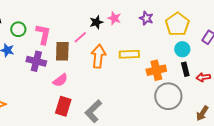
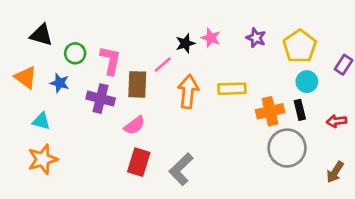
black rectangle: (185, 69) -> (300, 110), moved

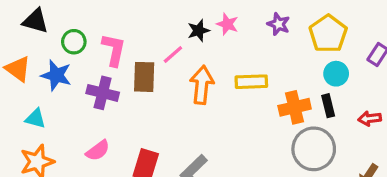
blue star: (60, 83) -> (56, 75), size x1.4
pink semicircle: (134, 125) -> (98, 150), moved

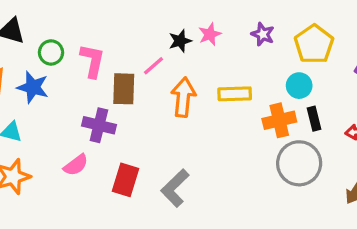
pink star: (227, 24) -> (210, 34), turned 30
cyan circle: (336, 74) -> (299, 86), moved
purple cross: (103, 93) -> (99, 125), moved

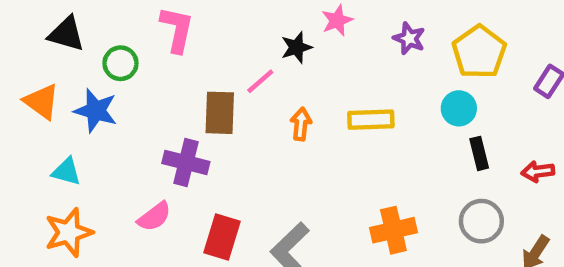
pink star: (210, 34) -> (337, 20), moved
pink L-shape: (92, 61) -> (177, 29), moved
orange arrow: (183, 97) -> (301, 124), size x0.6
orange cross: (279, 120) -> (393, 230), moved
gray circle: (299, 163) -> (481, 221), moved, size x0.7

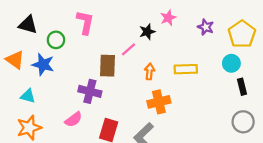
orange cross: (393, 230) -> (159, 102), moved

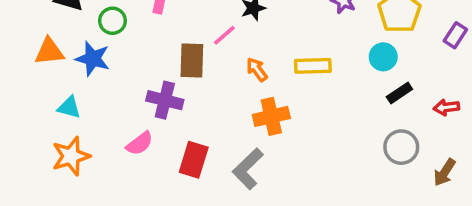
orange triangle: (15, 60) -> (49, 51), turned -42
orange arrow: (150, 71) -> (257, 69), turned -42
black rectangle: (242, 87) -> (399, 93), turned 70

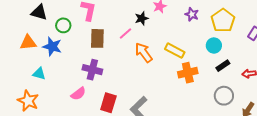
brown rectangle: (192, 60) -> (97, 38), moved
yellow rectangle: (313, 66) -> (175, 51), turned 30
orange arrow: (257, 69) -> (144, 53), size x1.5
orange cross: (271, 116) -> (188, 73), moved
orange star: (71, 156) -> (28, 101), moved, turned -30

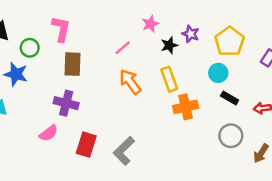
black star: (142, 18) -> (169, 45), moved
pink line: (126, 33) -> (123, 48), moved
yellow rectangle: (175, 51) -> (169, 79), turned 42
black rectangle: (223, 66) -> (230, 98), turned 64

